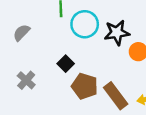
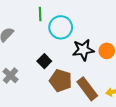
black star: (117, 33) -> (83, 50), moved

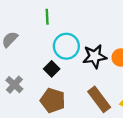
cyan circle: (61, 27) -> (66, 46), moved
brown pentagon: (61, 81) -> (53, 100), moved

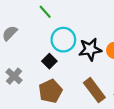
green line: (47, 17) -> (45, 12), turned -40
brown pentagon: (53, 100) -> (50, 91), turned 30

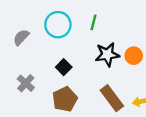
green line: (45, 12) -> (94, 22), moved, turned 56
cyan circle: (63, 40) -> (58, 25), moved

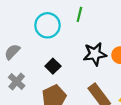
green line: (94, 22) -> (79, 14), moved
gray semicircle: (21, 37) -> (12, 52), moved

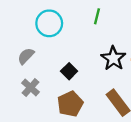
cyan circle: (47, 25) -> (49, 23), moved
black star: (95, 54) -> (113, 58), turned -30

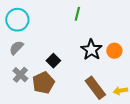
cyan circle: (49, 23) -> (17, 20), moved
brown pentagon: (70, 104) -> (43, 83), moved

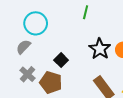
cyan circle: (17, 20) -> (36, 23), moved
brown pentagon: (43, 83) -> (51, 82), turned -30

